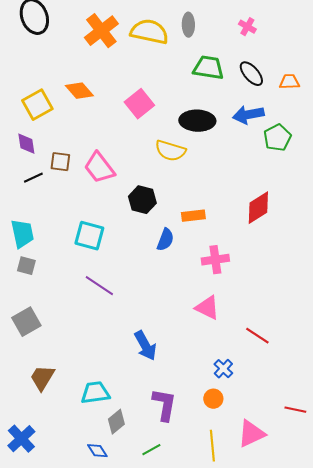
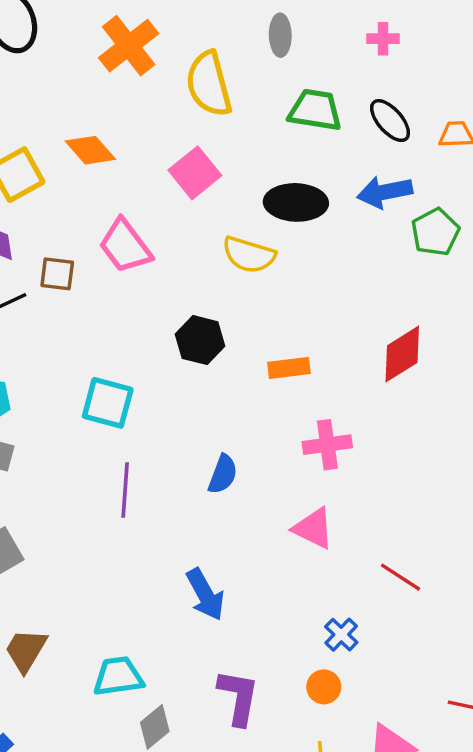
pink cross: (247, 27) -> (383, 39), turned -30
yellow semicircle: (149, 32) -> (209, 84), moved, turned -117
pink trapezoid: (99, 168) -> (125, 246), moved
blue semicircle: (165, 240) -> (223, 474), moved
purple line: (99, 286) -> (125, 490), turned 60

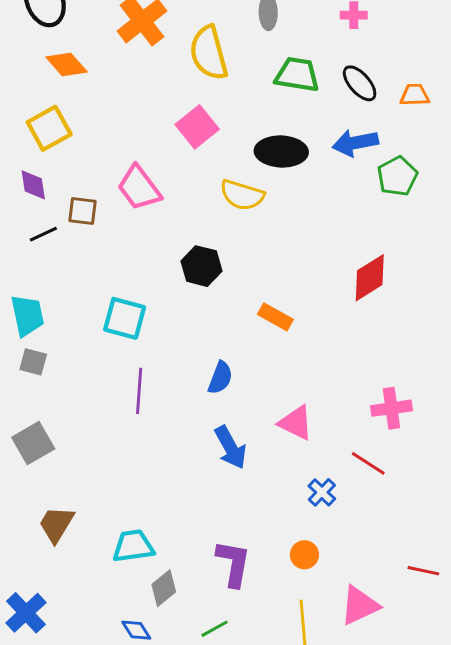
orange diamond: (90, 150) -> (67, 64), moved
orange rectangle: (289, 368) -> (275, 317), moved, turned 36
pink cross: (327, 445) -> (391, 408), moved
blue arrow: (205, 595) -> (230, 447), moved
blue cross: (341, 635) -> (322, 492), moved

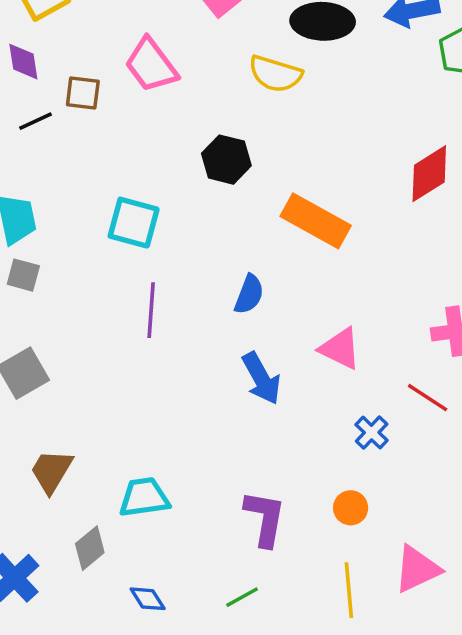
orange rectangle: (275, 317) -> (316, 221), size x1.6
gray diamond: (164, 588) -> (90, 548), moved

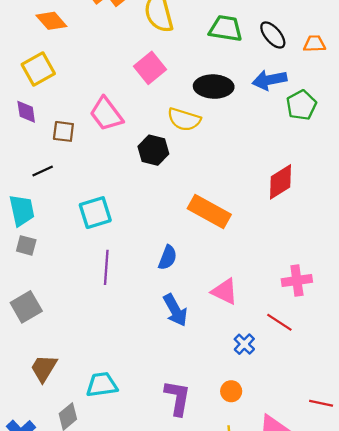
black line: (36, 121) -> (43, 171), moved
black hexagon: (226, 160) -> (153, 150), moved
cyan square: (134, 223) -> (95, 213), turned -32

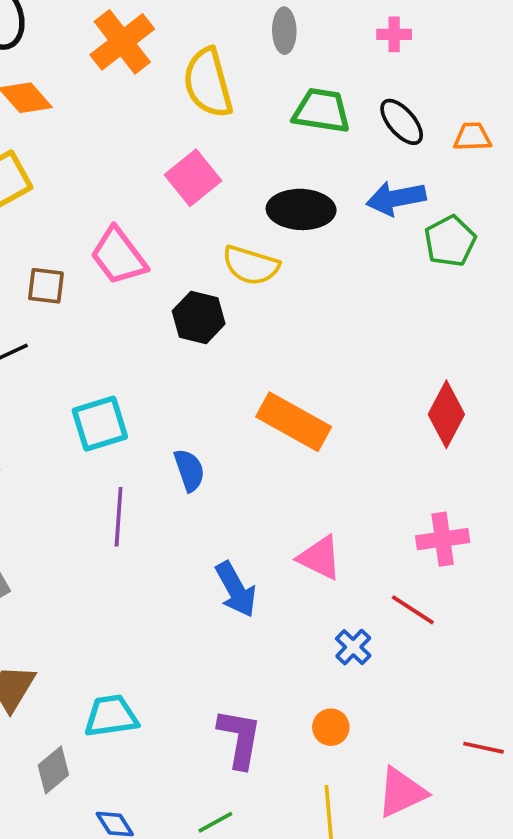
red diamond: (280, 182) -> (446, 414), moved, turned -30
blue semicircle: (168, 258) -> (189, 470), moved, turned -40

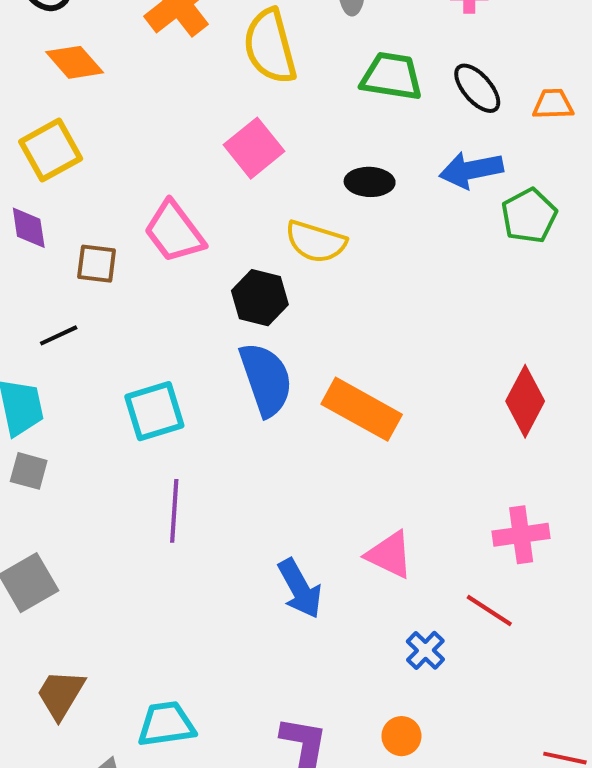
black ellipse: (301, 209) -> (370, 182), size x0.7
blue semicircle: (189, 470) -> (266, 379), moved, size x1.6

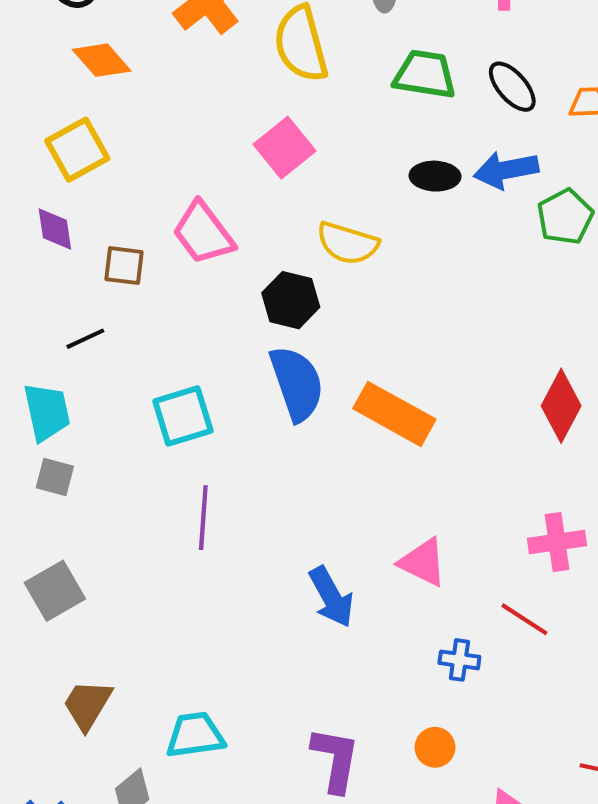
black ellipse: (370, 182) -> (435, 176), moved
blue cross: (425, 650) -> (459, 660), turned -36

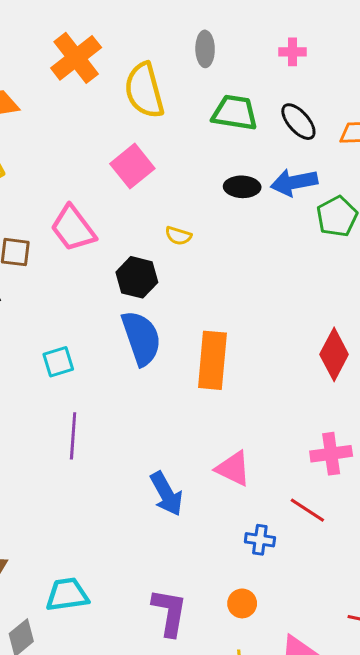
yellow semicircle: (348, 243) -> (178, 236), size x0.6
orange rectangle: (394, 414) -> (212, 360), turned 66
cyan square: (183, 416) -> (58, 362), size x0.7

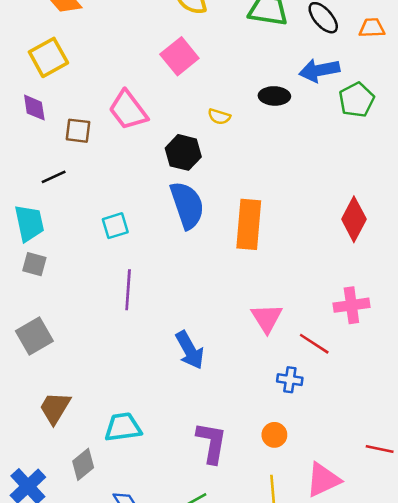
black ellipse: (242, 187) -> (274, 96), moved
pink triangle: (233, 469) -> (267, 318), turned 32
blue arrow: (167, 494) -> (190, 350), moved
red line: (307, 510) -> (314, 344), moved

